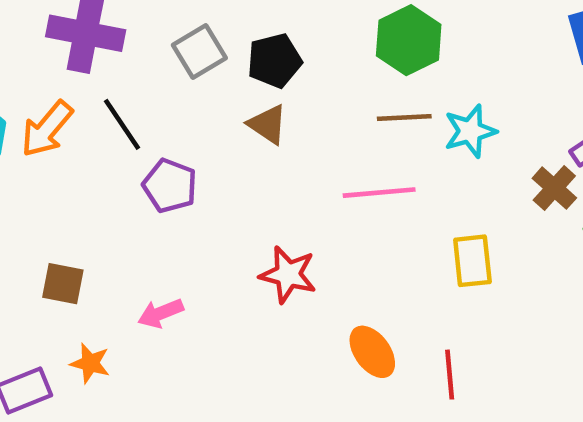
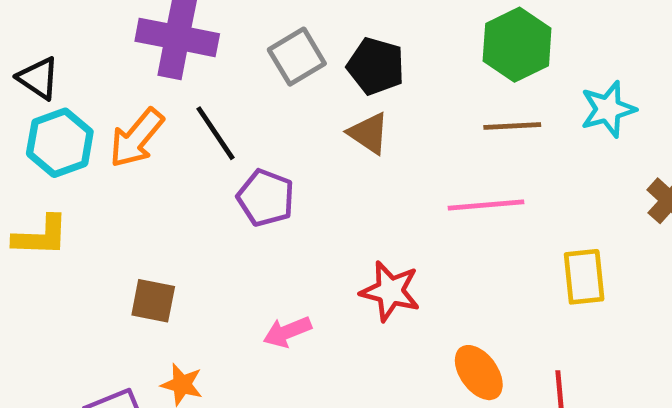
black pentagon: (274, 61) -> (376, 66), turned 30
cyan star: (470, 131) -> (608, 109), moved
pink arrow: (161, 313) -> (287, 332), moved

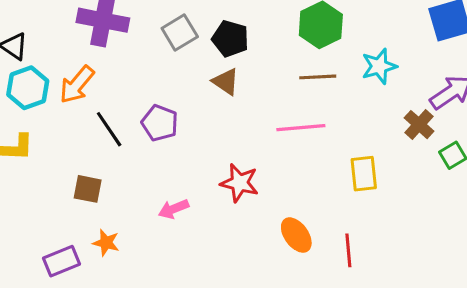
black line: (215, 133) -> (109, 129), moved

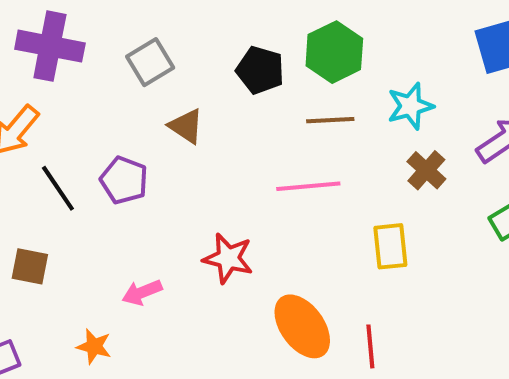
black pentagon: (230, 39) -> (260, 70), moved
brown triangle: (226, 82) -> (186, 126), moved
brown cross: (419, 125) -> (426, 170), moved
orange ellipse: (296, 235) -> (302, 326), size x1.4
orange star: (106, 243) -> (94, 346), moved

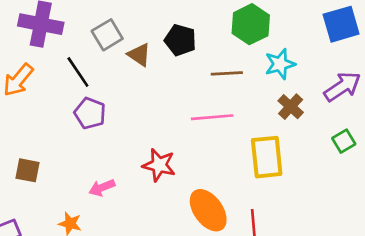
green hexagon: (334, 52) -> (251, 24), moved
brown triangle: (186, 126) -> (139, 55), moved
black line: (58, 188) -> (78, 72), moved
yellow rectangle: (390, 246) -> (267, 157), size x1.4

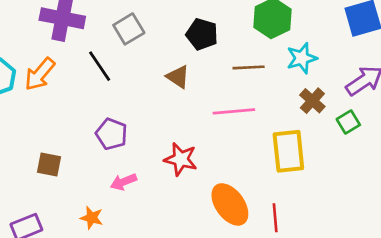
brown triangle: (139, 55) -> (178, 77), moved
purple pentagon: (90, 113) -> (112, 134), moved
green square: (344, 141) -> (348, 122), moved

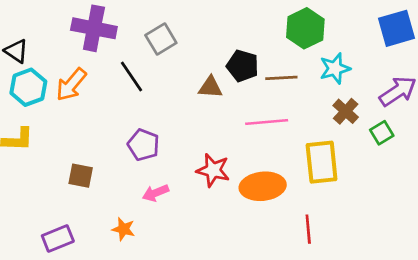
black pentagon: (202, 34) -> (243, 66), moved
brown triangle: (178, 77) -> (210, 87), turned -30
orange ellipse: (230, 204) -> (263, 186), moved, turned -60

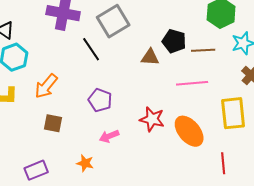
gray square: (161, 39) -> (113, 21), size x1.4
orange arrow: (71, 85) -> (46, 86), moved
orange ellipse: (263, 186) -> (189, 131), turned 56

